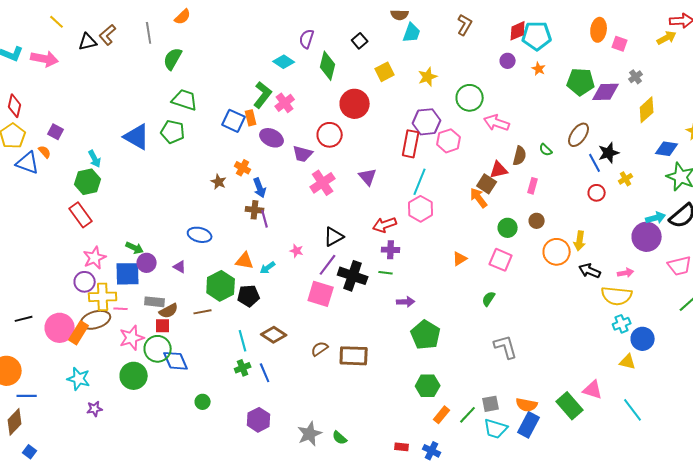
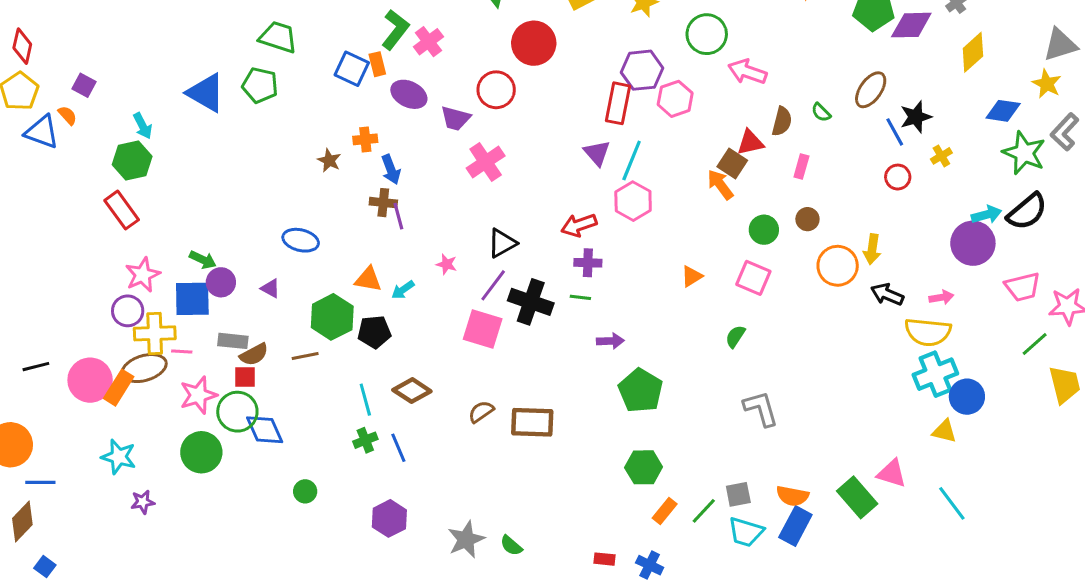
orange cross: (243, 168) -> (365, 139), turned -35
purple triangle: (368, 177) -> (597, 153), moved
cyan cross: (622, 324) -> (935, 374), size x1.6

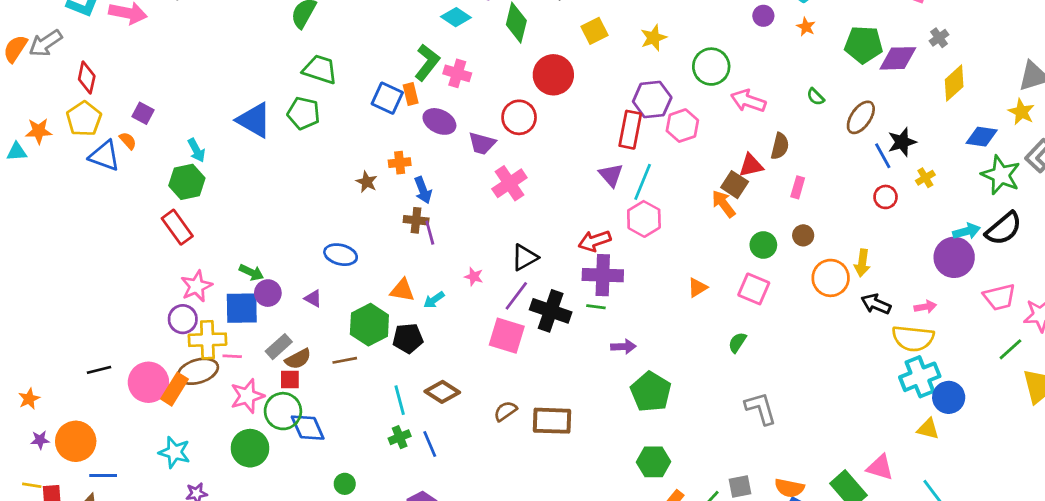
pink cross: (428, 42) -> (457, 73), turned -36
green semicircle: (821, 112) -> (816, 97), moved
purple cross: (588, 263) -> (603, 275), size x1.6
gray rectangle: (233, 341) -> (279, 347), turned -48

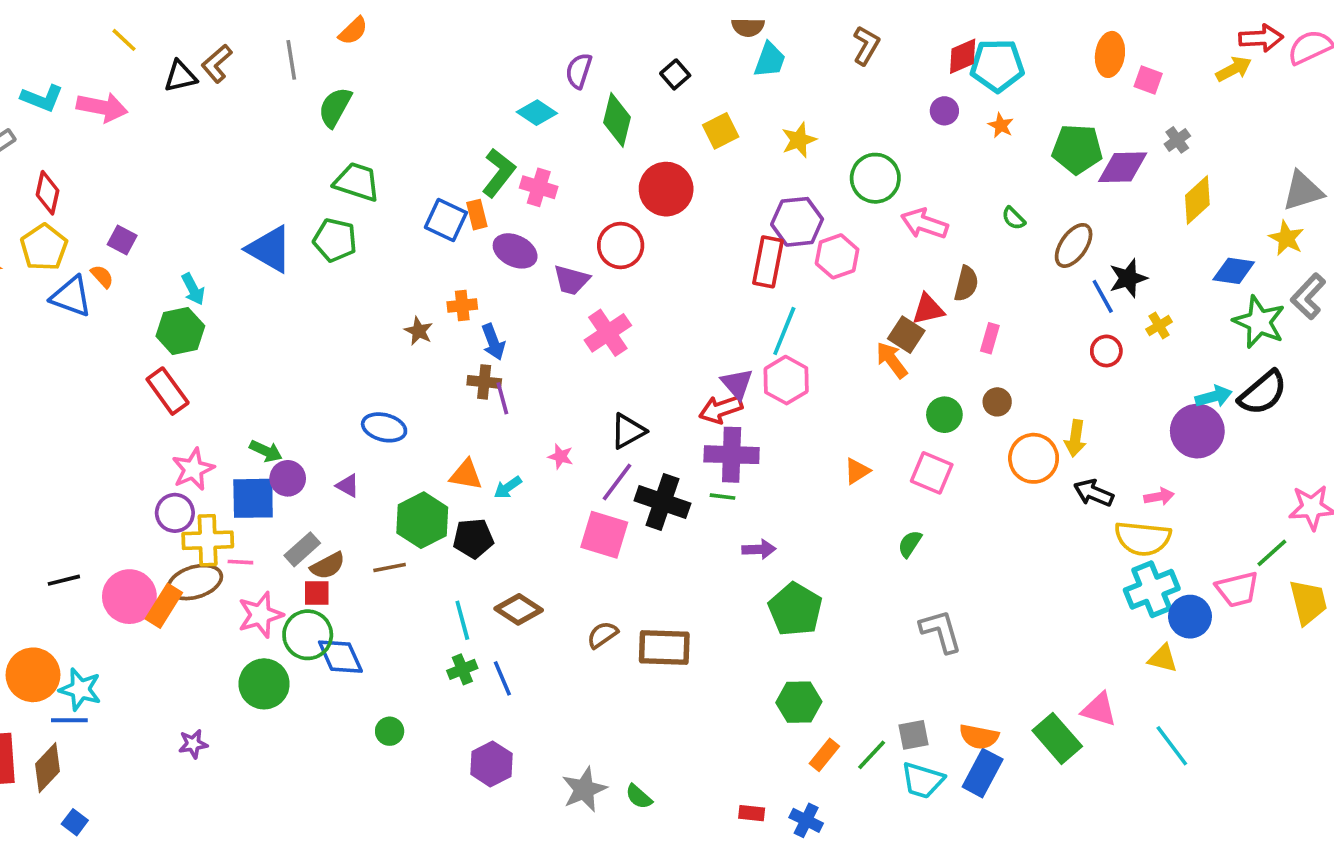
purple triangle: (611, 175) -> (737, 384), moved
pink trapezoid: (999, 297) -> (1237, 589), moved
cyan star: (175, 452) -> (80, 689), moved

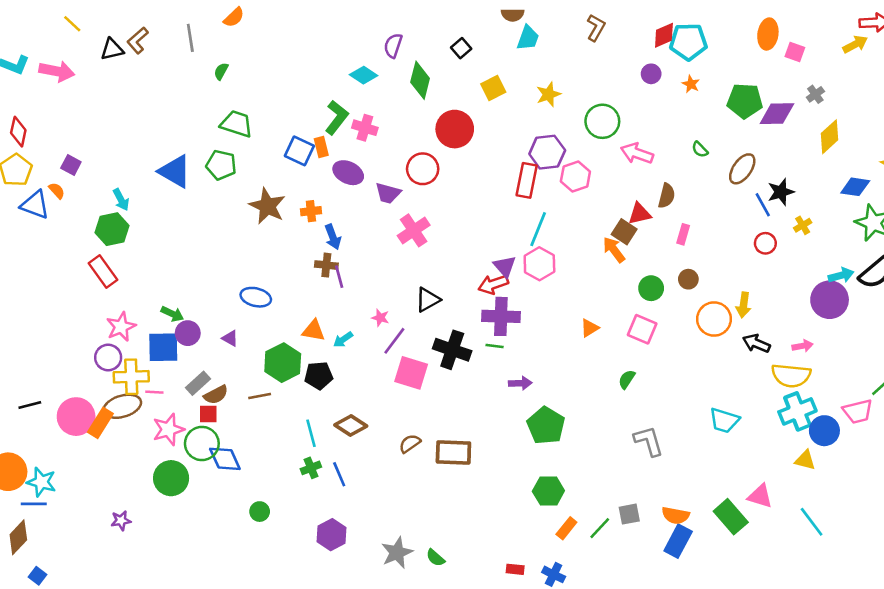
green semicircle: (335, 107) -> (221, 71), size x0.6
brown star: (419, 331) -> (267, 206), moved, size x1.8
purple line: (617, 482) -> (394, 341), moved
cyan trapezoid: (923, 780) -> (724, 420), moved

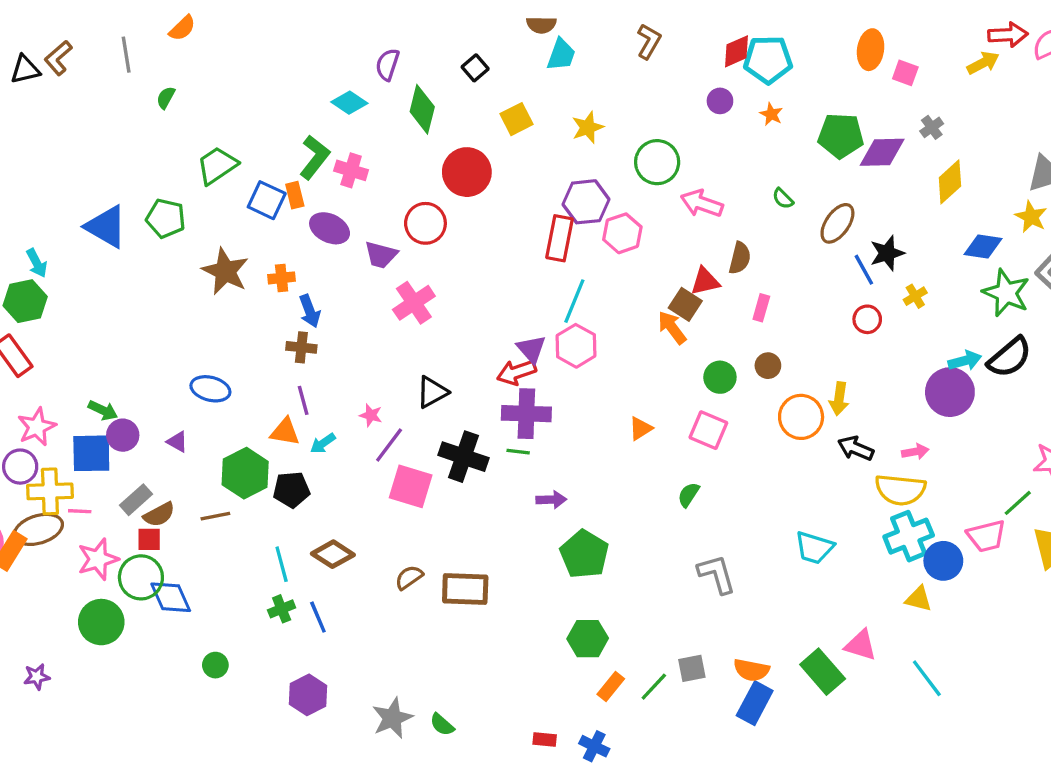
green trapezoid: (237, 124) -> (217, 165), moved, turned -52
purple line: (339, 277) -> (303, 400), moved

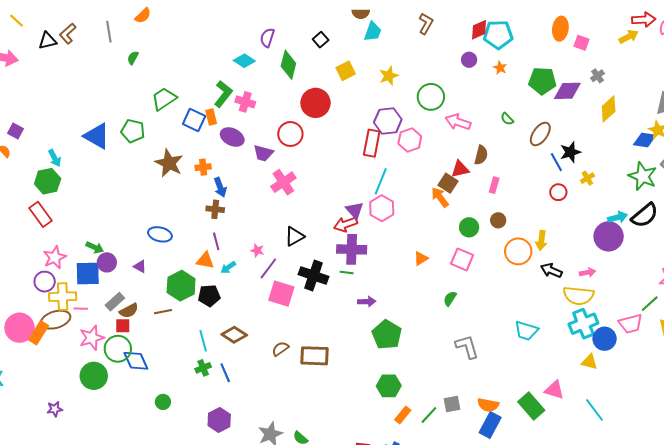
blue diamond: (983, 247) -> (645, 140), moved

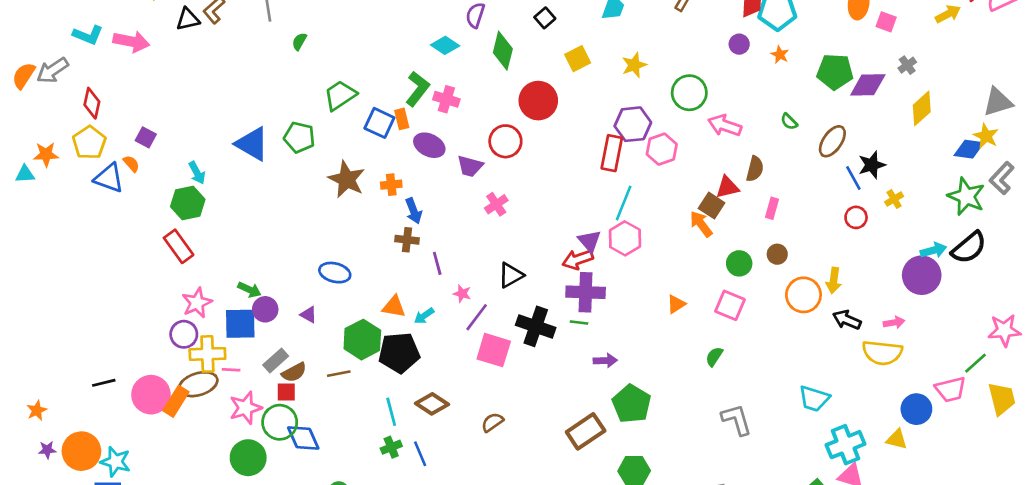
pink cross: (283, 182) -> (496, 204), size x0.7
purple line: (216, 241) -> (437, 263), moved
black pentagon: (209, 296) -> (399, 353), size x1.4
cyan cross: (583, 324) -> (846, 445), moved
brown rectangle: (315, 356) -> (586, 431), moved, turned -36

